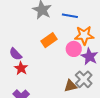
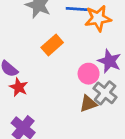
orange star: (84, 35) -> (98, 18), moved
pink circle: (74, 49) -> (89, 74), moved

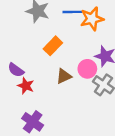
brown triangle: (88, 104) -> (64, 76), moved

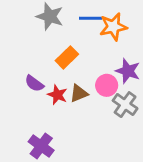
purple semicircle: (16, 70) -> (34, 83), moved
red star: (26, 86) -> (57, 95), moved

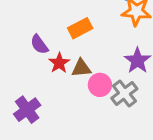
pink circle: (107, 85) -> (100, 85), moved

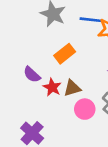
pink circle: (100, 85) -> (85, 109), moved

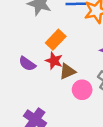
red star: (52, 87) -> (54, 61), moved

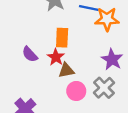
orange rectangle: (56, 40) -> (62, 38), turned -54

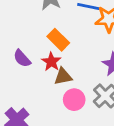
orange rectangle: (62, 38) -> (58, 40), turned -48

